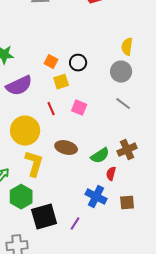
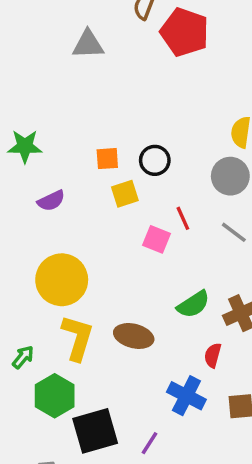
orange square: (51, 62) -> (107, 159), turned -32
purple semicircle: (19, 86) -> (51, 201), size x0.6
red line: (51, 109) -> (183, 218), moved
brown ellipse: (66, 148) -> (134, 336), moved
green semicircle: (100, 156) -> (193, 304), moved

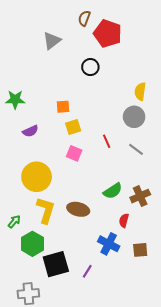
gray triangle: (88, 44) -> (52, 41), turned -36
black circle: (155, 160) -> (90, 67), moved
pink square: (157, 239) -> (74, 153), moved

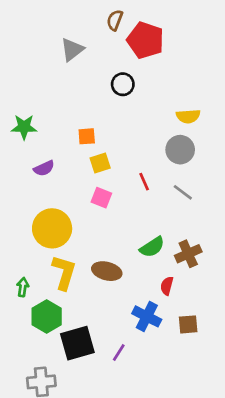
yellow semicircle: (140, 91) -> (188, 116), turned -102
green arrow: (14, 221) -> (23, 287), turned -32

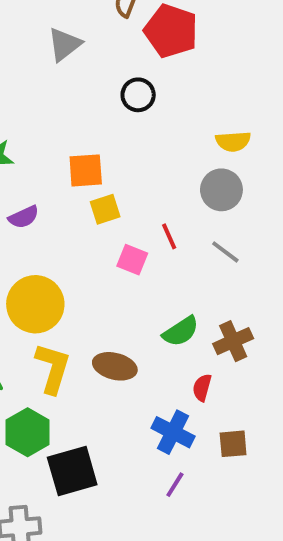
orange square: (87, 136) -> (86, 170), size x1.4
pink square: (101, 198) -> (132, 260), moved
purple line: (119, 352) -> (175, 485), moved

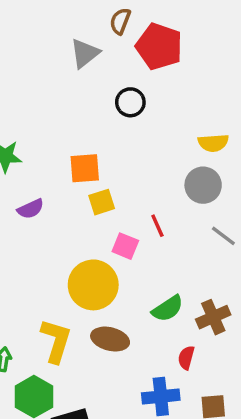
gray triangle: (64, 44) -> (85, 53), moved
gray line: (225, 252) -> (223, 236), moved
yellow circle: (35, 304) -> (93, 285), moved
blue cross: (173, 432) -> (161, 397), turned -33

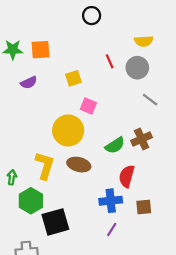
orange square: (85, 168) -> (40, 50), moved
red line: (157, 226) -> (110, 61), moved
brown cross: (213, 317) -> (142, 139), moved
red semicircle: (186, 358) -> (127, 176), size x1.5

